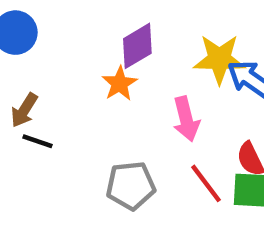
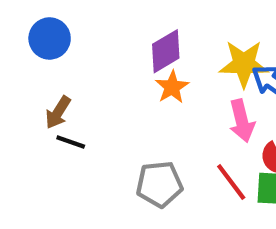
orange star: (120, 84) -> (172, 87), moved
pink arrow: (186, 119) -> (242, 121), moved

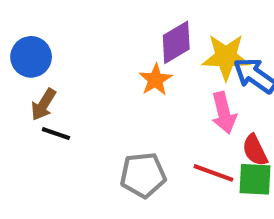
blue circle: (50, 38) -> (31, 57), moved
purple diamond: (166, 51) -> (176, 42), moved
red line: (231, 182) -> (213, 173), turned -33

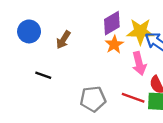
orange star: (155, 80) -> (114, 44), moved
brown arrow: (43, 105) -> (63, 40), moved

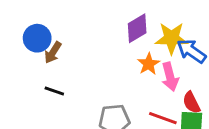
brown arrow: (63, 40) -> (53, 52), moved
orange star: (114, 44) -> (149, 64), moved

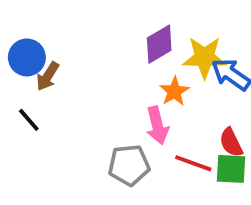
pink arrow: (170, 77) -> (157, 125), moved
black line: (54, 91) -> (29, 120), moved, turned 30

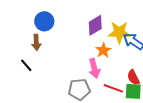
blue circle: (27, 57) -> (44, 21), moved
brown arrow: (48, 76) -> (36, 42), turned -35

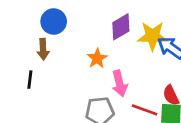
orange star: (103, 50) -> (97, 58), moved
black line: (26, 65) -> (30, 80), turned 48

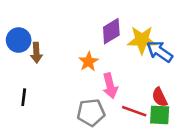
blue circle: (54, 22) -> (19, 40), moved
black line: (30, 80) -> (24, 97), moved

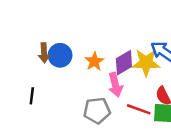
purple diamond: (111, 31) -> (124, 63), moved
blue circle: (19, 40) -> (60, 55), moved
yellow star: (142, 40) -> (146, 63), moved

